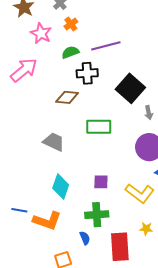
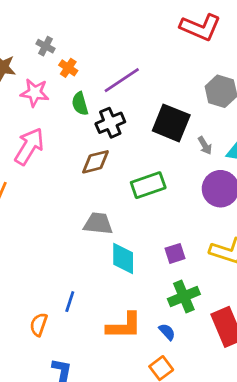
green semicircle: (70, 52) -> (80, 104), turned -66
cyan diamond: (61, 186) -> (123, 258), moved
blue line: (19, 210) -> (70, 302), moved, turned -63
blue semicircle: (85, 238) -> (167, 332), moved

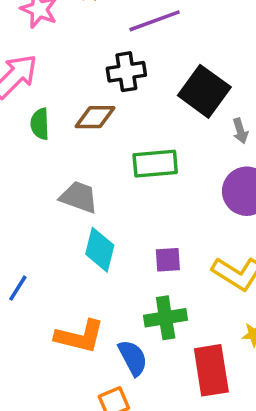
green semicircle: (80, 104) -> (40, 124), moved
blue semicircle: (167, 332) -> (133, 358), size x1.5

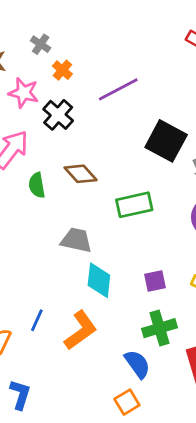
black cross: (126, 72) -> (58, 115), moved, turned -32
brown diamond: (95, 117) -> (81, 174), turned 56
orange L-shape: (80, 336) -> (81, 330), moved, turned -42

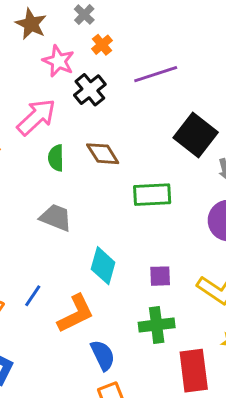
gray trapezoid: (76, 240) -> (56, 218), moved
blue semicircle: (137, 364) -> (103, 355), moved

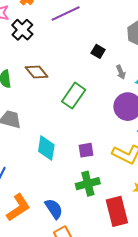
black square: (196, 135) -> (98, 51), size x0.5
green rectangle: (152, 195) -> (74, 96), turned -45
orange L-shape: (76, 314) -> (18, 208), moved

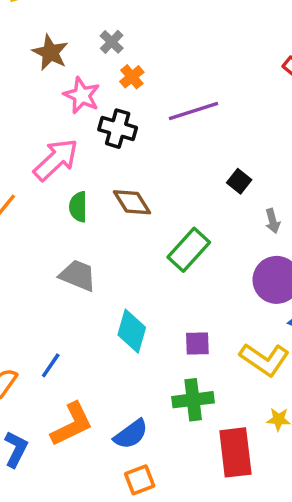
black cross: (22, 30) -> (118, 129), turned -35
blue semicircle: (54, 209) -> (131, 434), turned 80

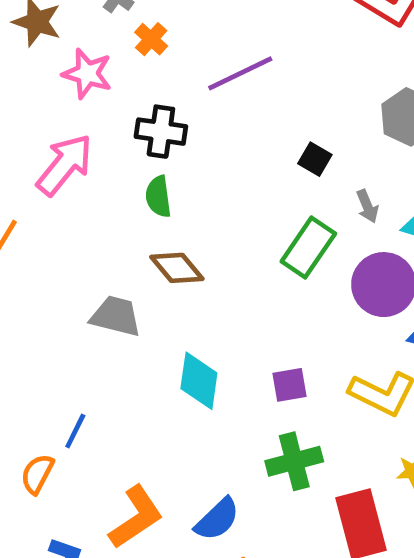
black cross: (118, 129) -> (161, 132), moved
brown diamond: (132, 202) -> (177, 268), moved
green semicircle: (78, 207) -> (158, 197), moved
green rectangle: (189, 250) -> (308, 247), moved
blue line: (51, 365) -> (75, 431), moved

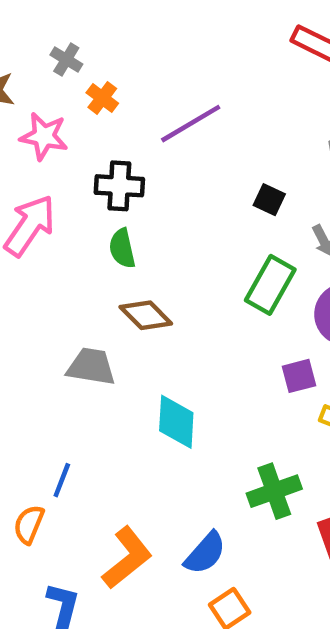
purple square: (289, 385) -> (299, 376), moved

